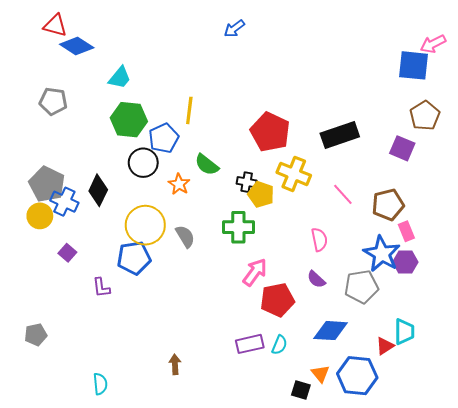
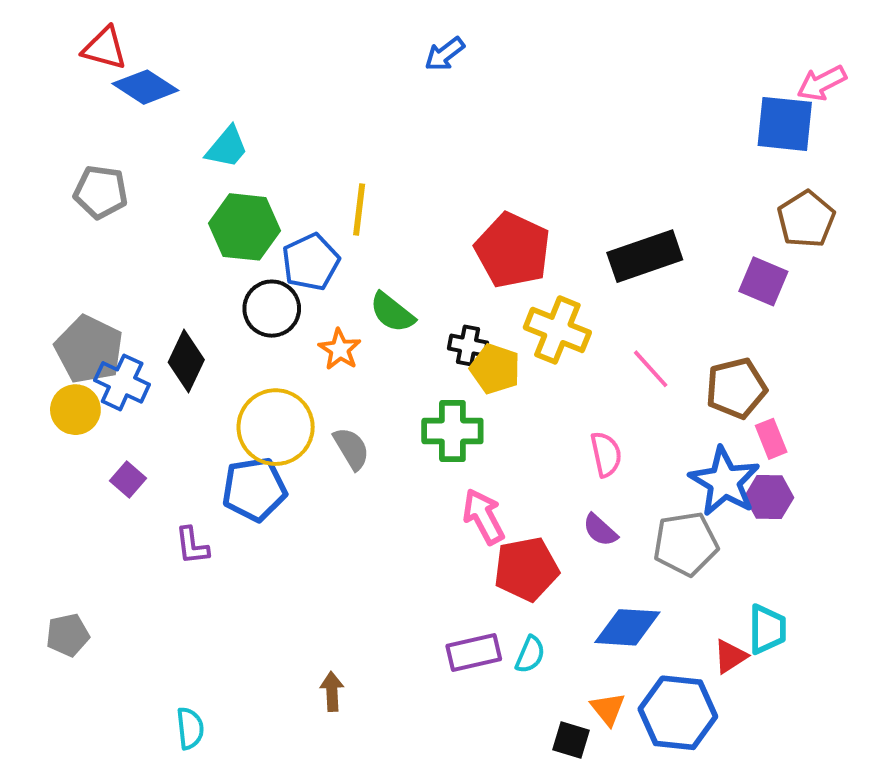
pink arrow: (255, 272) -> (484, 517), turned -64

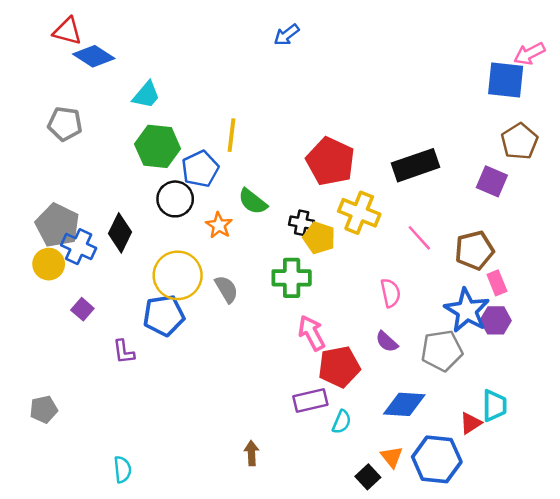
purple rectangle: (474, 653) -> (310, 401), moved
brown arrow: (332, 691) -> (251, 453), moved
black square: (571, 740) -> (368, 477), turned 30

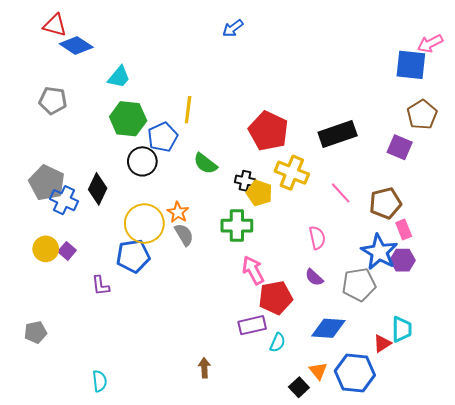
orange star: (219, 225) -> (178, 212), moved
yellow circle: (49, 264) -> (46, 249), moved

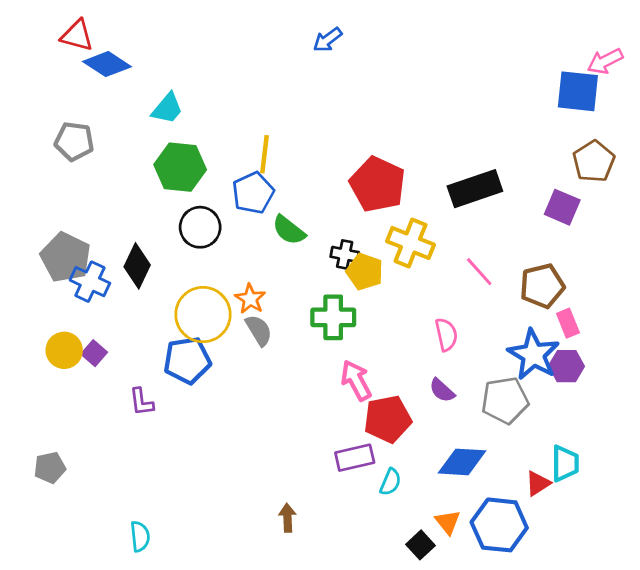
blue pentagon: (163, 137) -> (253, 193), moved

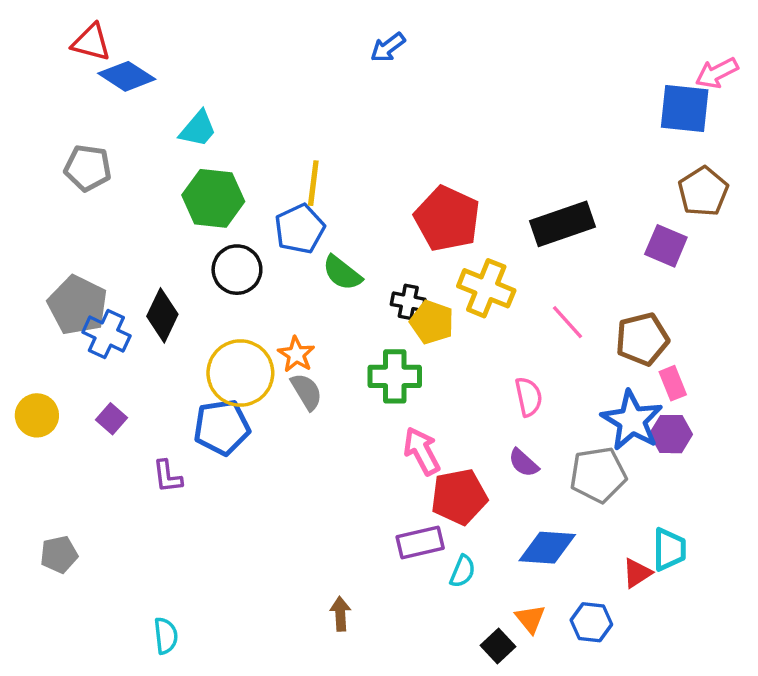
yellow circle: (64, 350) -> (37, 415), moved
blue hexagon: (499, 525) -> (591, 622), size x0.6

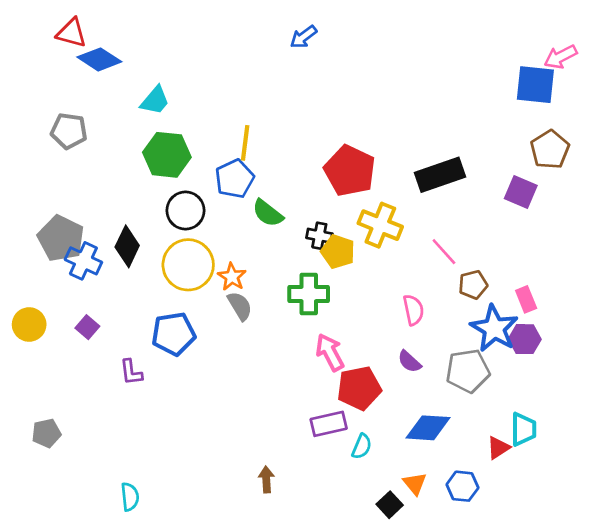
brown pentagon: (642, 339) -> (473, 285), moved, size x0.7
yellow circle: (240, 373) -> (188, 265), moved

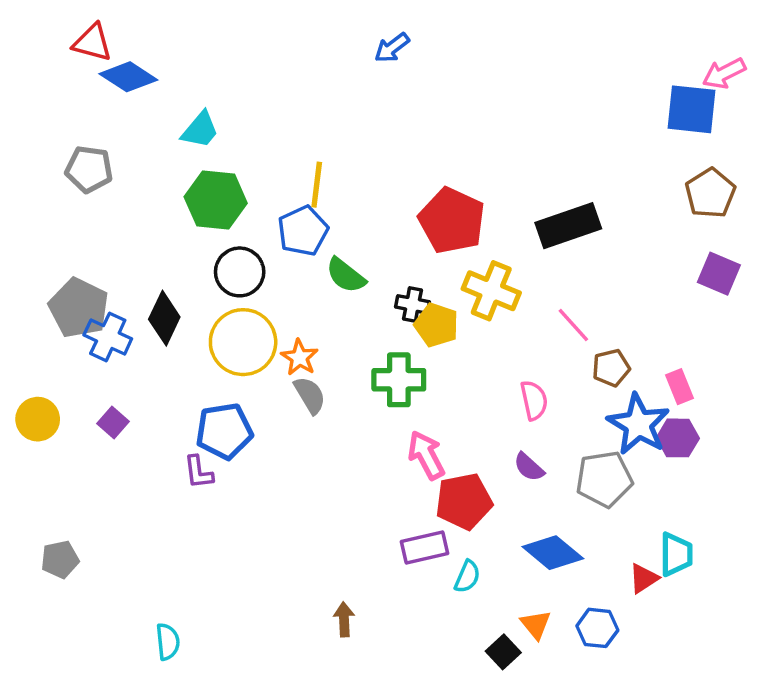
purple square: (521, 192) -> (719, 274), moved
purple L-shape: (131, 372) -> (199, 472), moved
blue diamond: (428, 428) -> (553, 553), turned 36

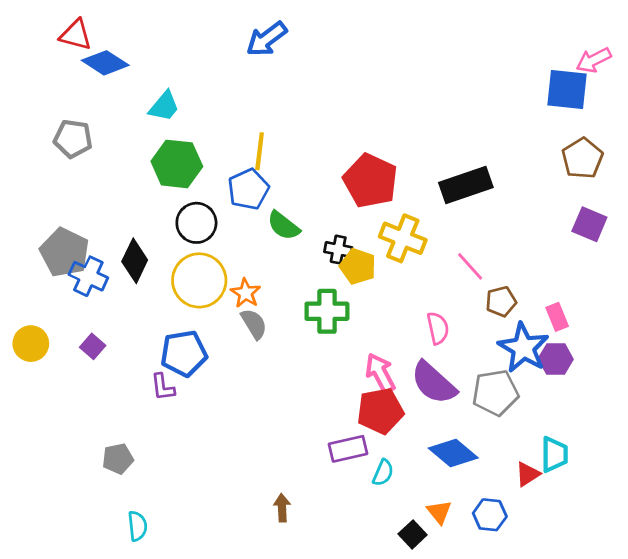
blue arrow: (392, 48) -> (267, 39), moved, size x1.4
pink arrow: (426, 455) -> (380, 373), moved
purple semicircle: (529, 467) -> (434, 383), size x1.8
gray pentagon: (60, 559) -> (118, 459), moved

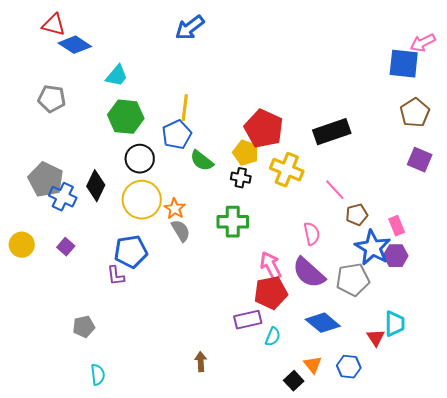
yellow pentagon: (358, 266) -> (246, 153), moved
red triangle: (528, 474) -> (376, 338), turned -30

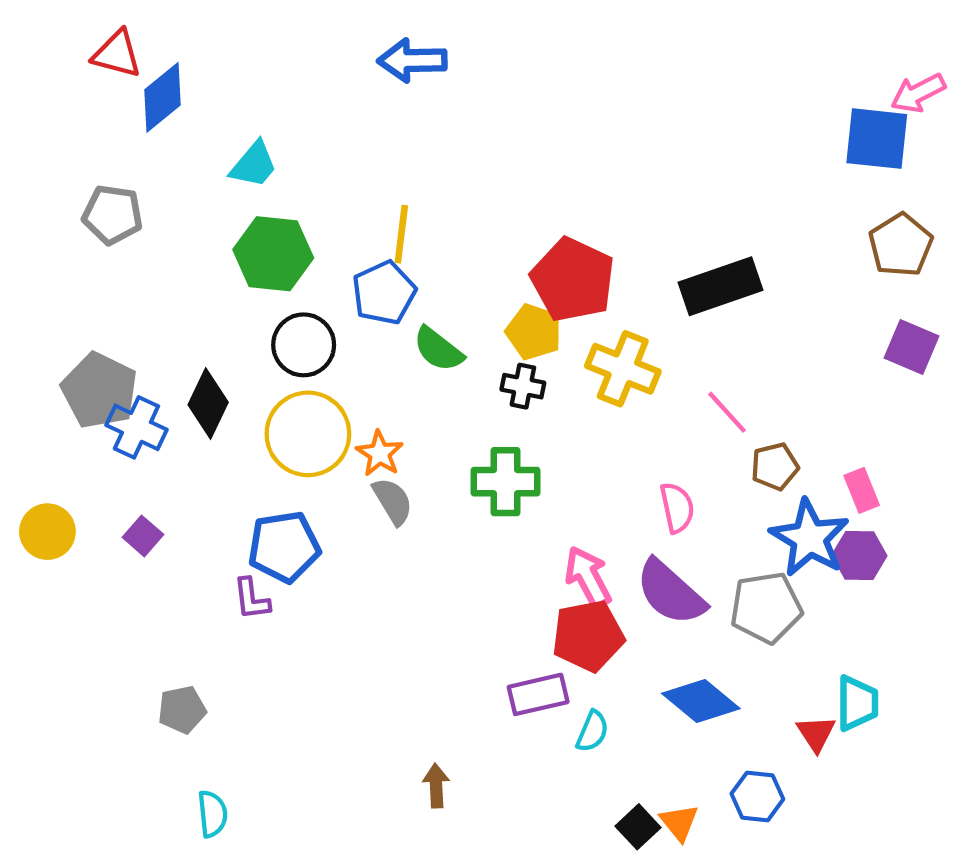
blue arrow: (190, 28) -> (412, 60), turned 36
blue diamond: (75, 45) -> (163, 97), turned -72
orange triangle: (313, 365) -> (679, 823), moved

